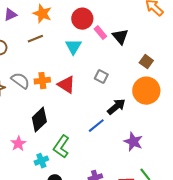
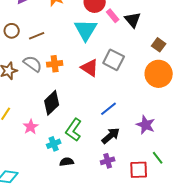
brown line: (35, 39) -> (37, 36), moved
cyan triangle: (73, 47) -> (86, 30), size x1.4
gray square: (101, 77) -> (114, 60), size x1.5
red triangle: (66, 85) -> (90, 68), moved
black arrow: (116, 107) -> (111, 136), moved

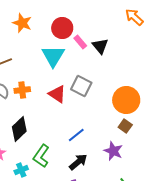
brown square: (159, 45) -> (125, 126), moved

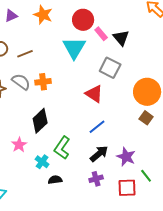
gray square: (81, 86) -> (110, 68), moved
red triangle: (57, 94) -> (94, 94), moved
purple star: (113, 151) -> (126, 157), moved
cyan cross: (21, 170) -> (42, 162), turned -32

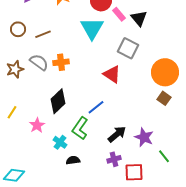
blue line: (97, 127) -> (96, 107), moved
red square: (127, 188) -> (134, 172), moved

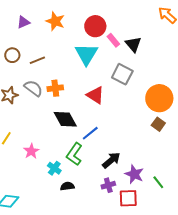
red triangle: (112, 74) -> (95, 95), moved
black diamond: (58, 101) -> (65, 119), moved, turned -75
purple star: (144, 137) -> (134, 174), moved

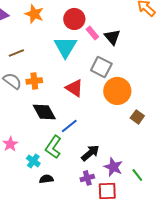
orange circle: (159, 98) -> (117, 91), moved

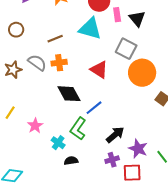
pink rectangle: (92, 33) -> (117, 15), turned 32
cyan triangle: (65, 47) -> (90, 29), turned -45
brown line: (16, 53) -> (55, 39), moved

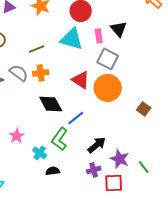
pink rectangle: (117, 15) -> (99, 36), moved
orange circle: (142, 73) -> (108, 88), moved

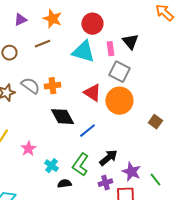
brown line: (37, 49) -> (42, 44), moved
green L-shape: (60, 139) -> (80, 165), moved

